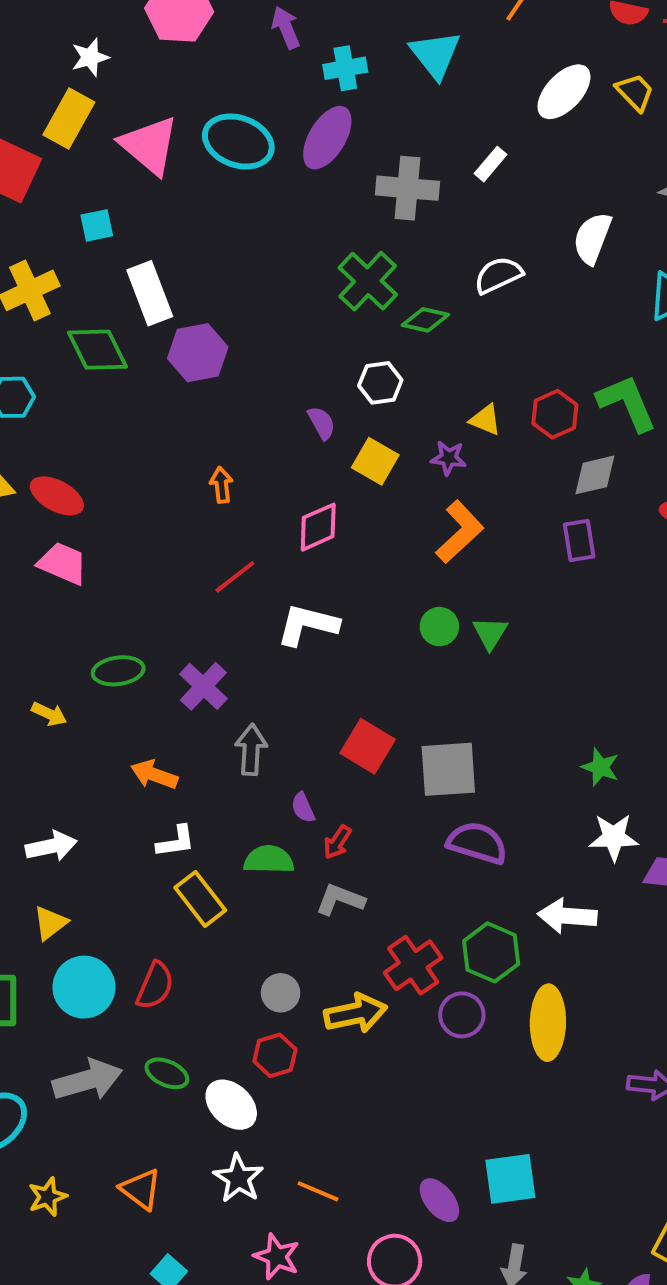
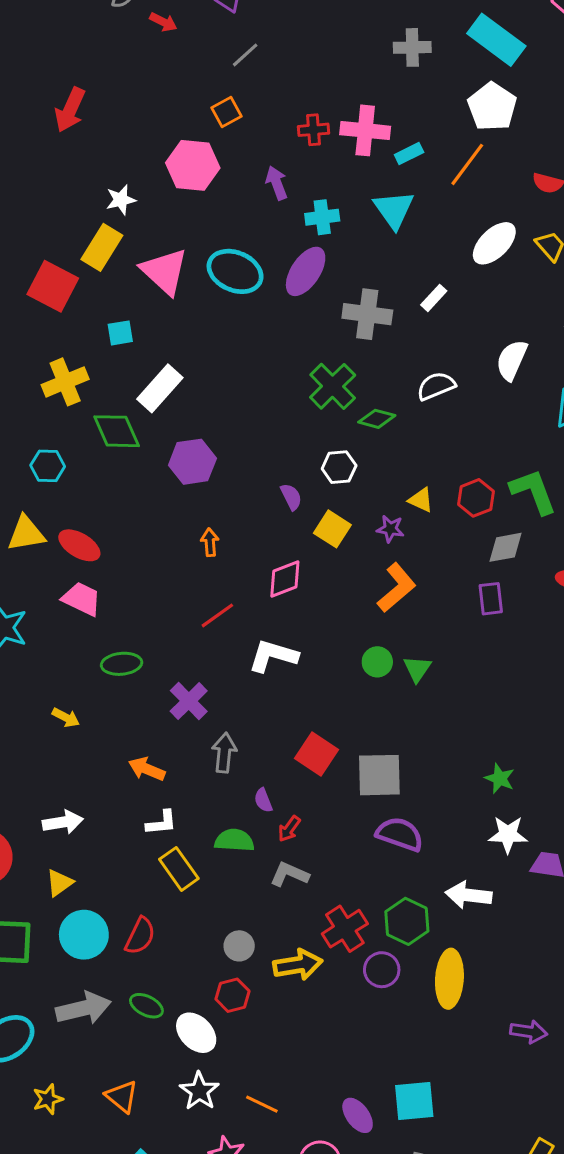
white rectangle: (150, 293) -> (160, 388), turned 60
purple hexagon: (198, 353) -> (192, 462), moved
green ellipse: (118, 671) -> (122, 664), moved

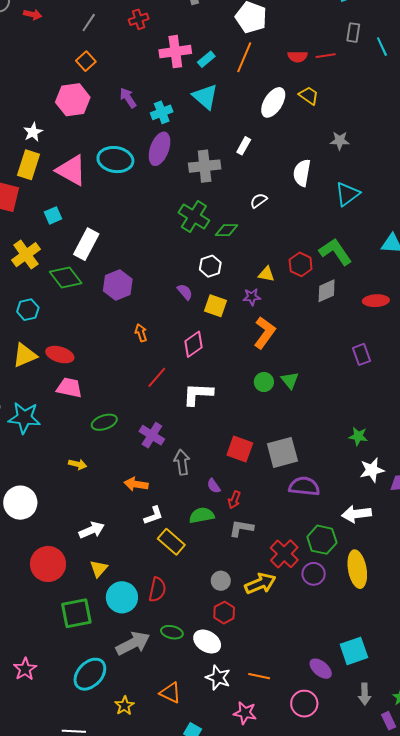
red cross: (313, 130) -> (139, 19), moved
white semicircle: (436, 386) -> (259, 201), size x0.7
purple rectangle: (491, 599) -> (362, 354), moved

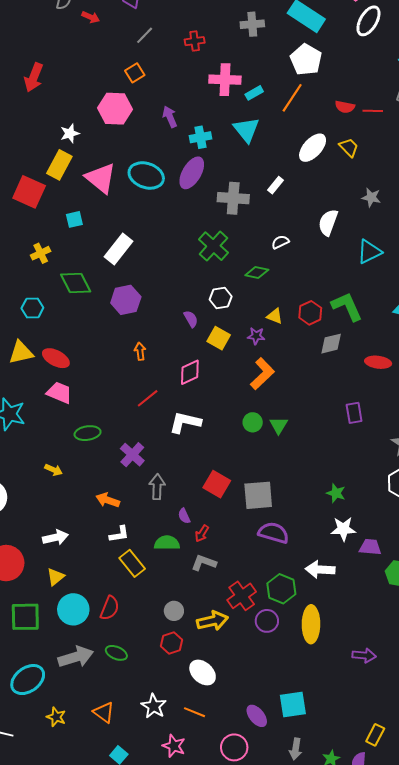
green diamond: (227, 230) -> (257, 272), moved
white rectangle: (86, 244) -> (119, 249), moved
yellow cross: (26, 255) -> (41, 253), size x0.7
white ellipse: (207, 642) -> (203, 673), moved
yellow star: (124, 706) -> (56, 717), turned -30

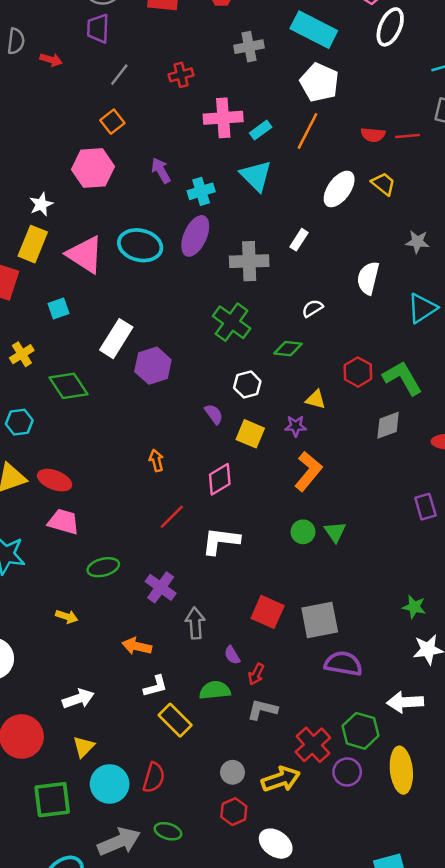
purple hexagon: (126, 300) -> (153, 366), moved
red hexagon: (310, 313) -> (358, 372), moved

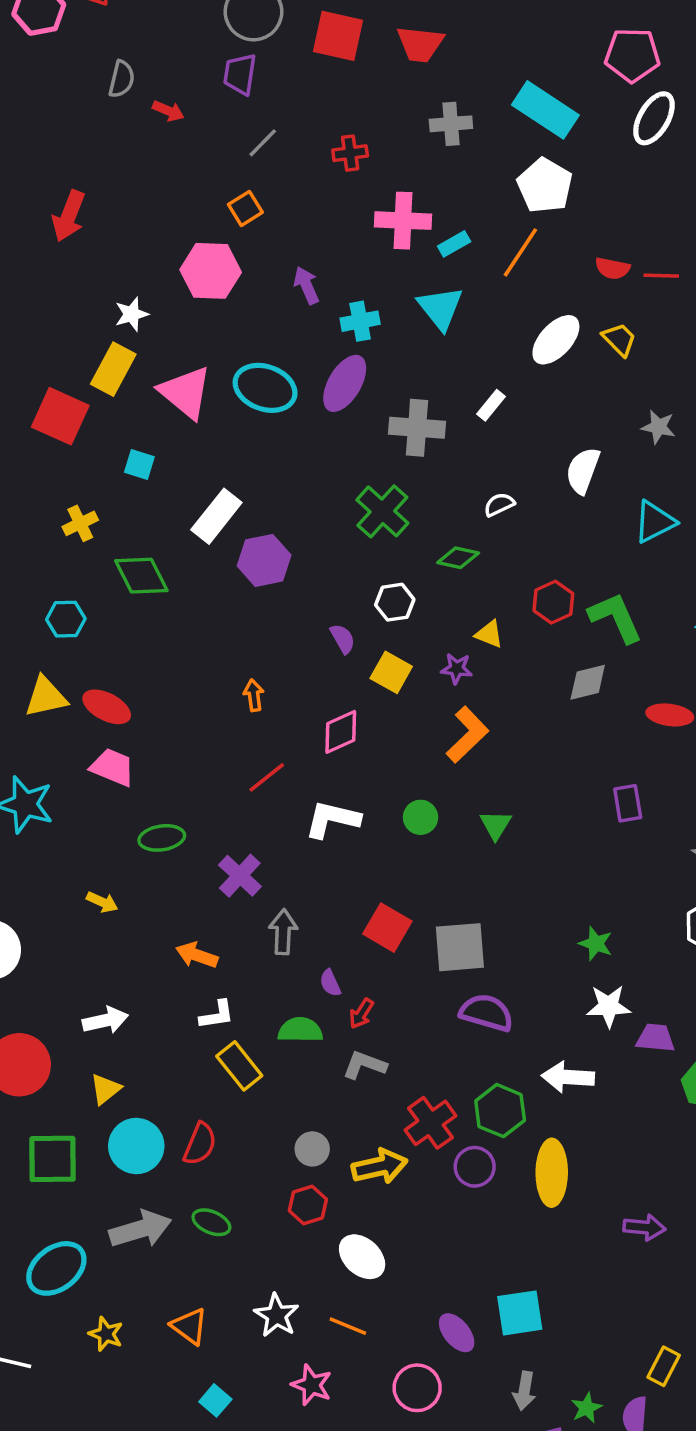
cyan square: (58, 309) -> (139, 465), turned 30
green circle: (303, 532) -> (421, 817), moved

